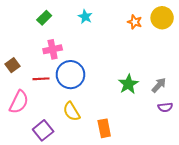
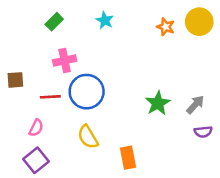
brown square: (13, 65) -> (15, 80), turned 32
pink semicircle: (19, 102) -> (36, 128), moved, size x0.6
purple square: (43, 130) -> (36, 160), moved

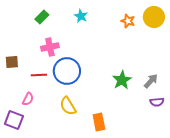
purple square: (36, 160) -> (14, 120), moved, turned -30

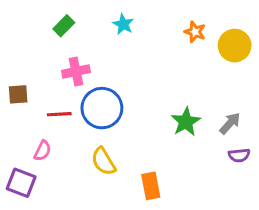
yellow circle: (154, 17) -> (235, 46), moved

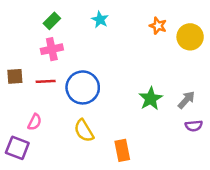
pink cross: (76, 71) -> (52, 49), moved
red line: (59, 114) -> (46, 81), moved

